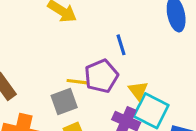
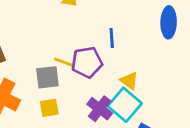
yellow triangle: (138, 91) -> (129, 81), moved, turned -30

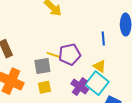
blue line: (112, 38) -> (103, 39), moved

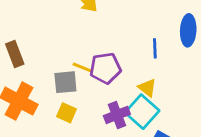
yellow square: (44, 87) -> (66, 113), turned 32
purple cross: (80, 87) -> (117, 115), turned 30

